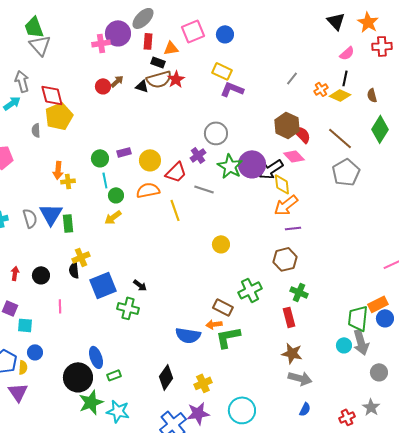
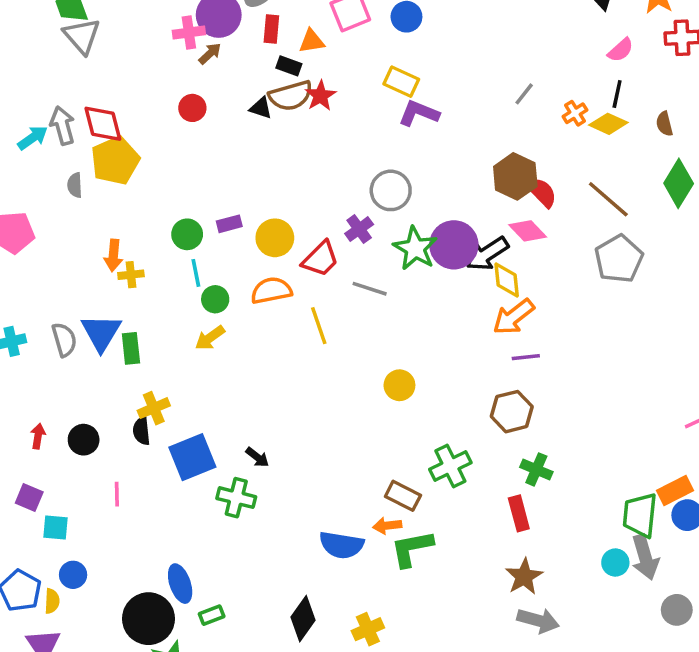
gray arrow: (22, 81) -> (63, 126), moved
brown arrow: (117, 81) -> (210, 54), moved
brown star: (292, 353) -> (524, 577), turned 30

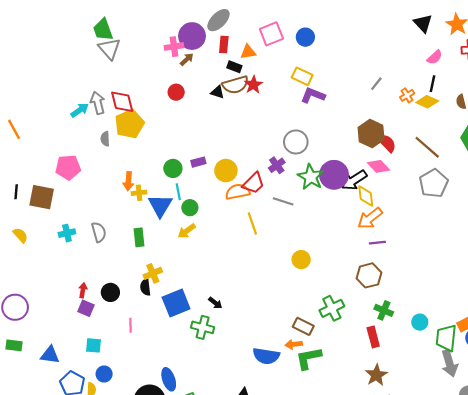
orange semicircle: (271, 290) -> (238, 192), moved
blue triangle: (101, 333) -> (160, 206), moved
purple square: (29, 498) -> (86, 308), moved
cyan circle: (615, 563) -> (420, 322), moved

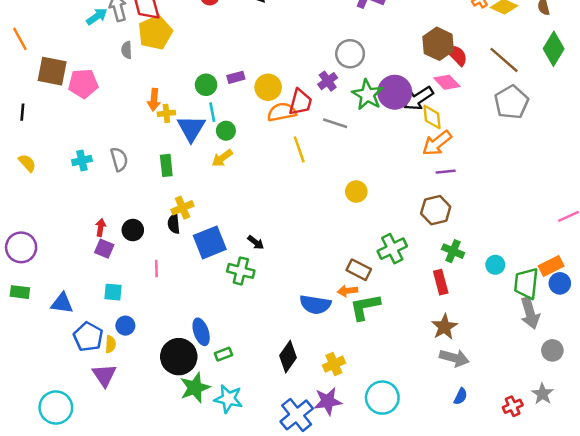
red trapezoid: (253, 183) -> (300, 102), turned -30
brown square: (42, 197) -> (52, 71), moved

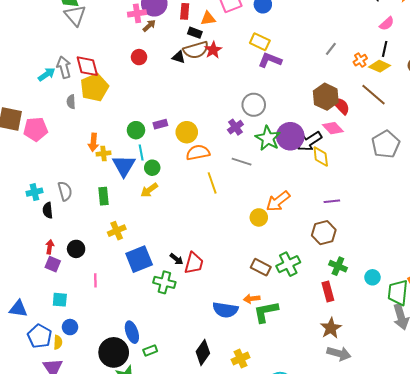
brown line: (504, 60) -> (373, 95), moved
red trapezoid: (300, 102) -> (194, 263), moved
orange arrow: (437, 143) -> (278, 201), moved
black semicircle: (174, 224) -> (48, 210), moved
brown rectangle: (359, 270) -> (261, 267), moved

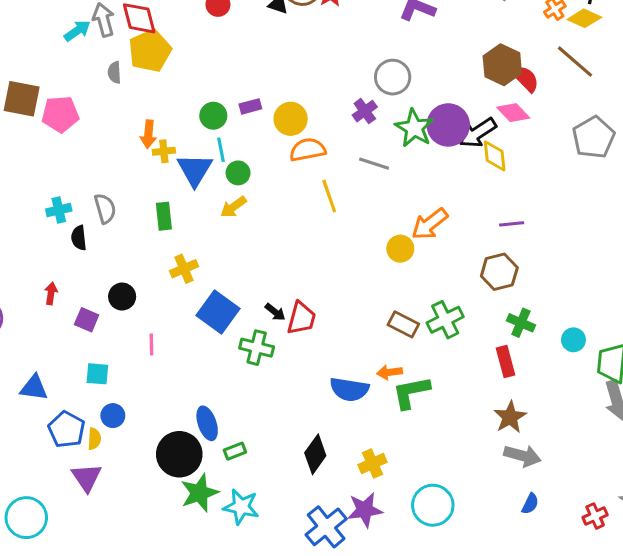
red arrow: (50, 247) -> (51, 293), moved
blue square: (139, 259) -> (218, 312), turned -32

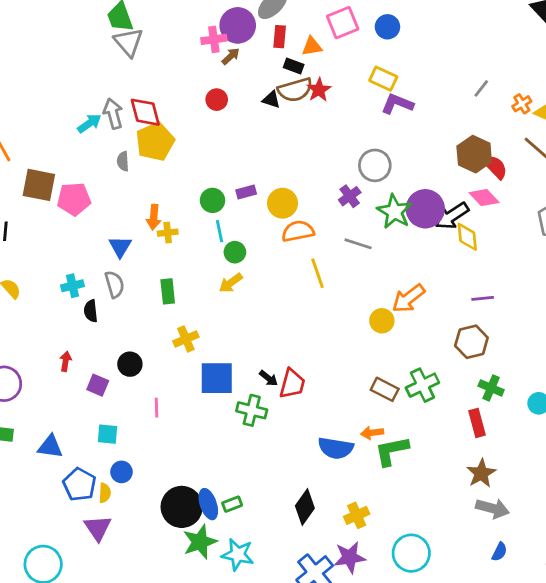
blue triangle: (195, 170) -> (120, 247), moved, size x0.7
blue square: (218, 312) -> (217, 378), turned -36
blue ellipse: (207, 423) -> (208, 504), moved

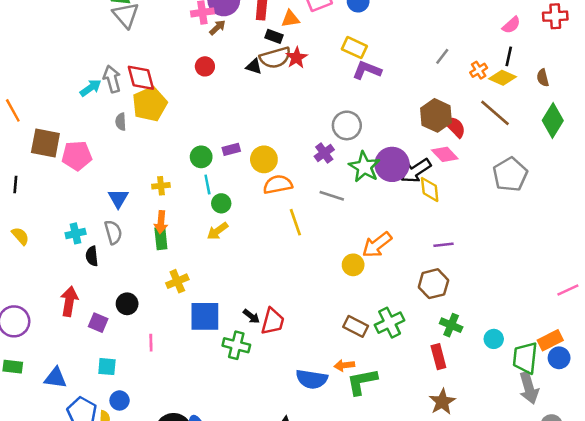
orange arrow: (154, 217) -> (161, 222), moved
red arrow: (66, 361) -> (69, 301), size x1.6

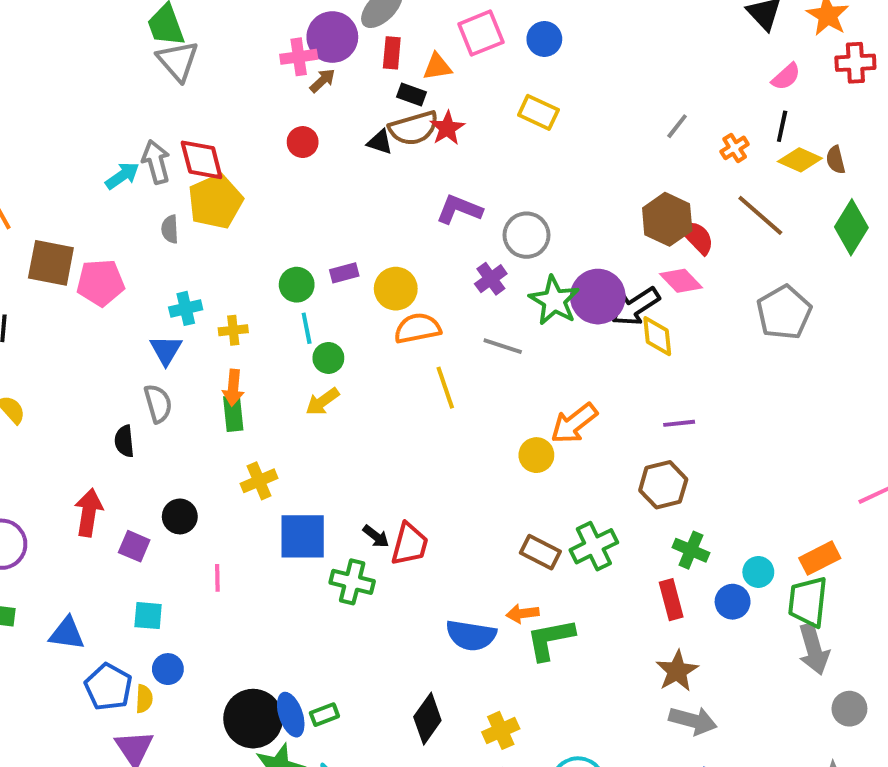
purple L-shape: (367, 70) -> (459, 209), moved
yellow diamond: (503, 78) -> (800, 160), moved
cyan cross: (76, 233) -> (186, 308), moved
orange rectangle: (550, 340) -> (820, 558), moved
blue circle: (559, 358) -> (733, 602), moved

